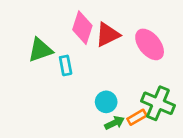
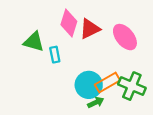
green triangle: (40, 50) -> (34, 42), turned 35
cyan circle: (106, 102) -> (89, 85), size x1.5
orange rectangle: (137, 117) -> (107, 83), moved, size x1.5

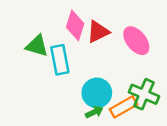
cyan rectangle: (55, 55) -> (60, 60), size x1.6
orange rectangle: (107, 83) -> (124, 107), moved
green arrow: (96, 102) -> (94, 112), moved

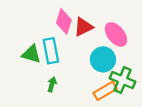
green triangle: (37, 46) -> (31, 54), moved
cyan circle: (97, 93) -> (103, 59), moved
green arrow: (94, 112) -> (52, 84), moved, turned -48

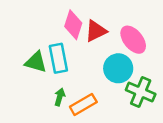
orange rectangle: (105, 91) -> (83, 104), moved

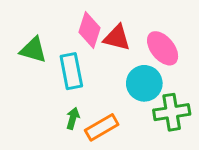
red triangle: (96, 31) -> (117, 38), turned 40
green triangle: (36, 62) -> (33, 50), moved
green cross: (141, 92) -> (172, 112), turned -32

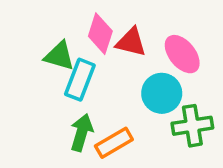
green triangle: (33, 50) -> (59, 56), moved
cyan rectangle: (71, 71) -> (80, 80), turned 32
green arrow: (73, 118) -> (82, 133), size x1.5

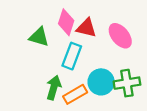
cyan rectangle: (80, 80) -> (72, 56), moved
cyan circle: (162, 93) -> (101, 82), moved

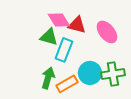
pink diamond: (66, 22) -> (59, 20), turned -50
green triangle: (39, 37) -> (49, 37), moved

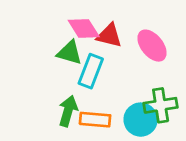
cyan circle: (90, 73) -> (141, 120), moved
orange rectangle: (67, 84) -> (95, 120), turned 35

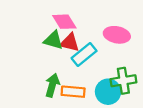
red triangle: (109, 36) -> (70, 42), moved
pink ellipse: (152, 46) -> (117, 35), turned -40
cyan rectangle: (91, 71) -> (84, 55), moved, turned 30

